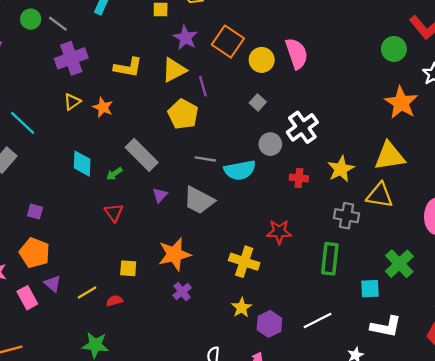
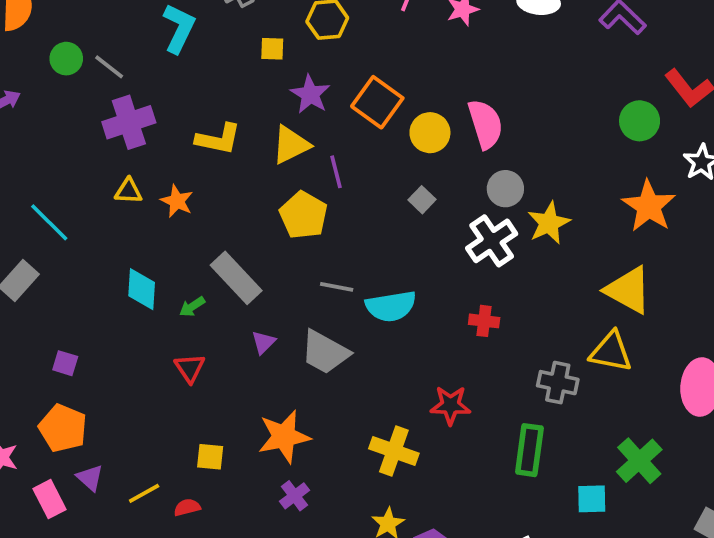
yellow triangle: (72, 102) -> (128, 191), turned 36
gray circle: (270, 144) -> (505, 189), moved
yellow triangle: (390, 156) -> (628, 290), turned 36
yellow star: (341, 169) -> (549, 223), moved

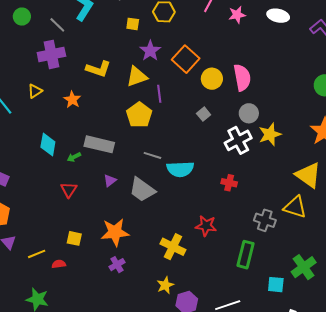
gray line: (109, 67) -> (57, 25), moved
yellow triangle: (128, 191) -> (35, 91), moved, turned -42
gray rectangle: (236, 278) -> (99, 144), turned -40

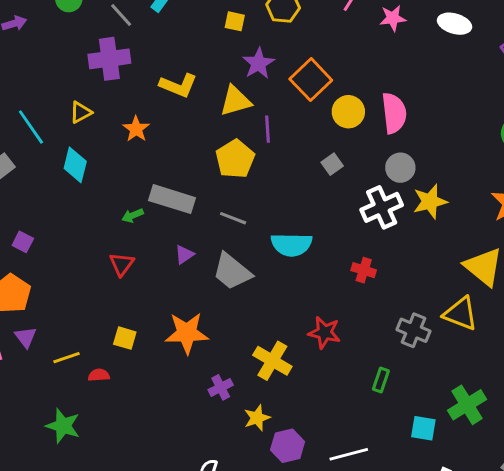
cyan diamond: (48, 145) -> (75, 165), moved
gray line: (152, 155) -> (233, 218), moved
green rectangle: (245, 255) -> (381, 380), size x0.6
purple cross: (117, 265) -> (221, 387), moved

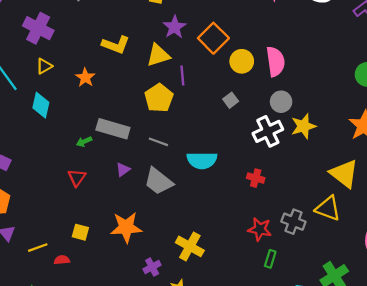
purple cross: (109, 59) -> (38, 28), moved, turned 36
red star: (324, 333) -> (260, 229), moved

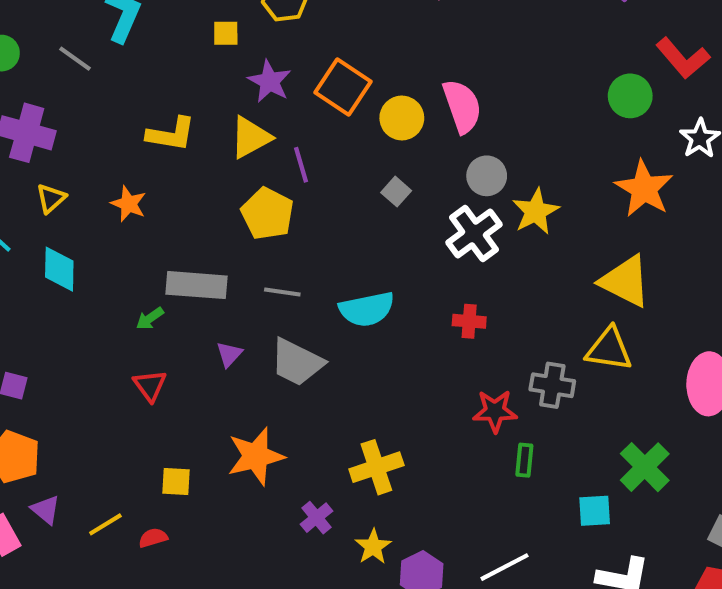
yellow cross: (190, 246) -> (376, 467), turned -36

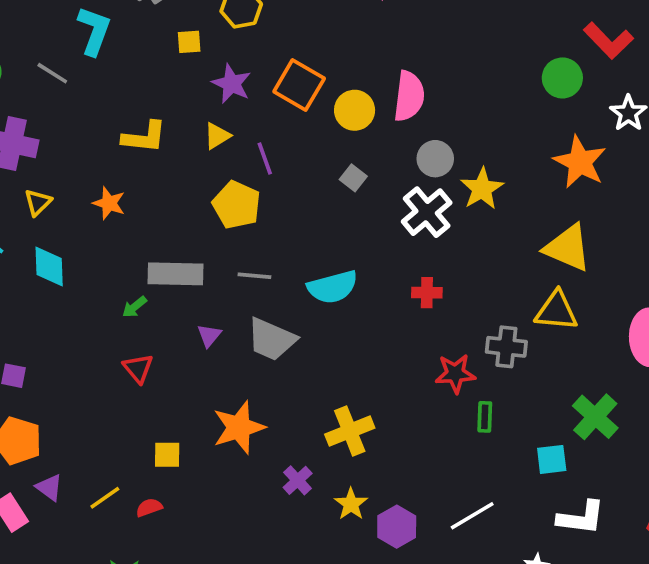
pink semicircle: (462, 106) -> (409, 96), turned 30
yellow triangle: (251, 137) -> (217, 136), size x0.7

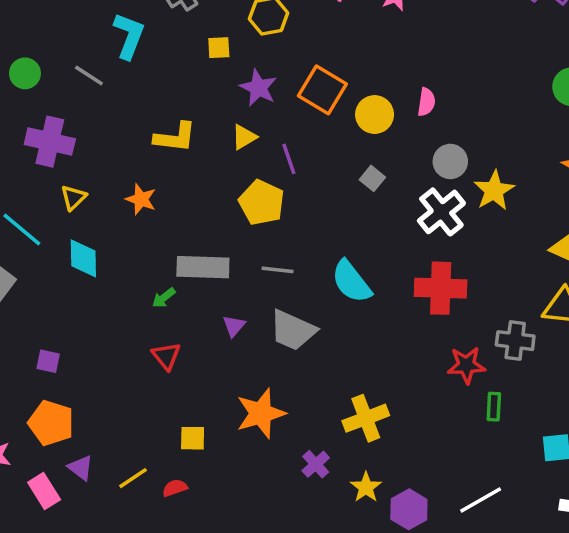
pink semicircle: (409, 96) -> (426, 102), size x0.6
cyan semicircle: (333, 287) -> (351, 282), turned 66
red cross: (427, 293) -> (441, 288), size x1.8

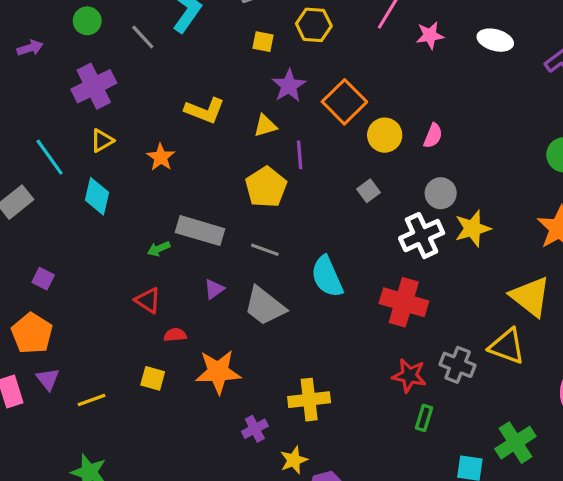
purple cross: (50, 142) -> (94, 86), turned 36
red triangle: (166, 356) -> (148, 300), turned -32
red semicircle: (175, 488) -> (175, 335), moved

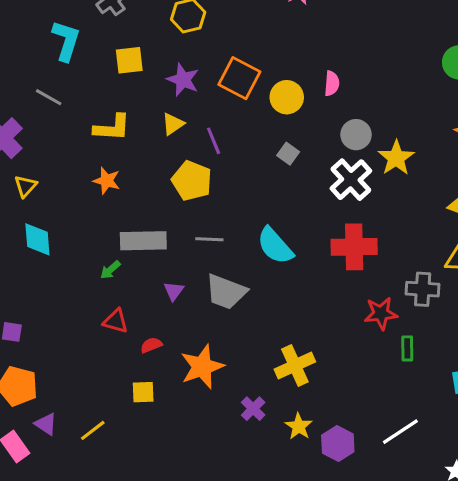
gray line: (143, 37) -> (49, 97), moved
yellow square: (263, 42) -> (129, 60), moved, size x1.4
orange star: (161, 157) -> (107, 181), moved

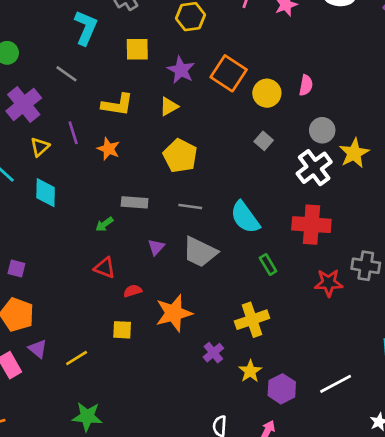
purple line: (214, 141) -> (73, 133), moved
gray rectangle: (143, 241) -> (135, 202), size x0.7
green rectangle: (407, 348) -> (268, 265), moved, turned -36

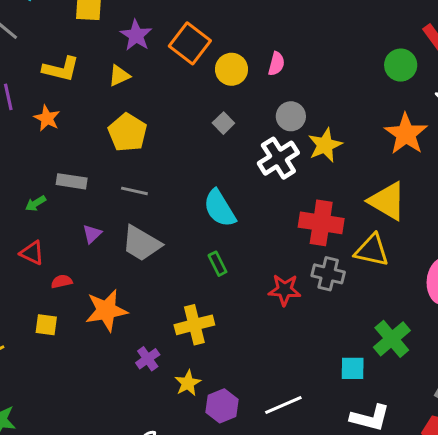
cyan semicircle: (245, 217) -> (220, 208), moved
red cross: (311, 225) -> (321, 223), moved

